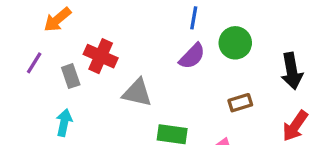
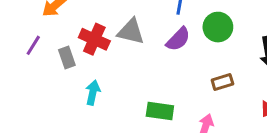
gray triangle: (137, 93) -> (131, 32), moved
cyan arrow: (64, 123) -> (93, 93), moved

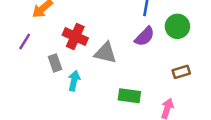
gray triangle: (131, 32) -> (105, 53), moved
gray rectangle: (67, 58) -> (55, 63), moved

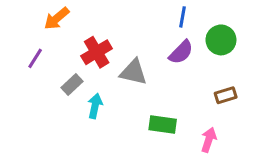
red cross: (75, 36) -> (97, 52), turned 35
gray rectangle: (55, 63) -> (72, 84), turned 66

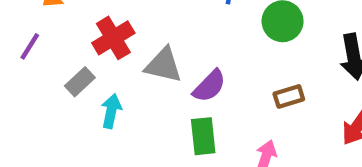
purple semicircle: (181, 52) -> (209, 86), moved
green rectangle: (163, 124) -> (203, 136), turned 76

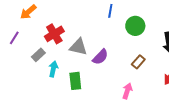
brown rectangle: (289, 96) -> (138, 62), turned -32
green rectangle: (203, 136) -> (75, 81), moved

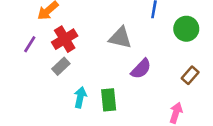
red cross: (54, 34) -> (65, 39), moved
gray triangle: (78, 47) -> (120, 38), moved
cyan arrow: (53, 69) -> (80, 97), moved

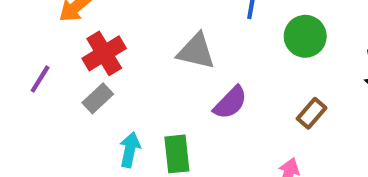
purple line: (30, 44) -> (40, 79), moved

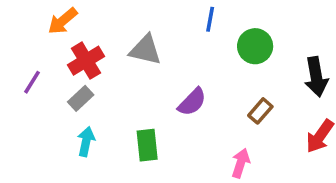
gray triangle: (196, 51) -> (145, 50), moved
cyan arrow: (130, 150) -> (86, 142), moved

